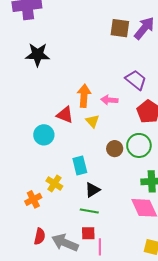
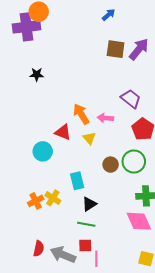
black star: (38, 55) -> (37, 74), size x0.6
orange arrow: (84, 96) -> (81, 114), turned -35
orange cross: (33, 199) -> (36, 201), moved

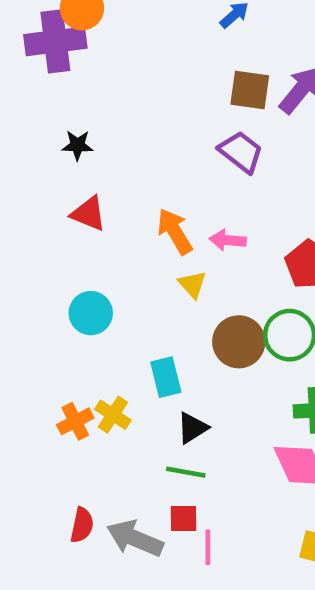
purple trapezoid: (131, 99) -> (241, 152), moved
red triangle: (63, 132) -> (89, 214), moved
brown circle: (111, 165) -> (239, 342), size x1.5

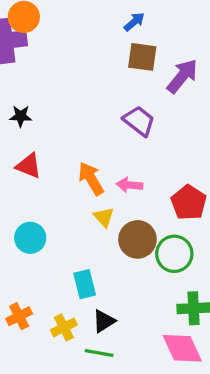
brown square: (250, 90) -> (142, 57), moved
brown circle: (239, 342) -> (137, 239), moved
yellow cross: (113, 415) -> (64, 327), moved, turned 30

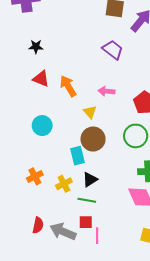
orange arrow: (91, 179) -> (68, 86), moved
brown circle: (137, 239) -> (93, 139), moved

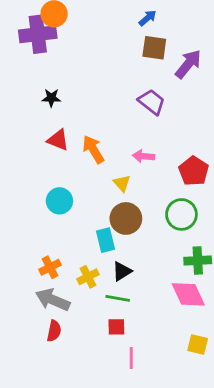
gray arrow: (63, 231) -> (53, 300), moved
pink line: (97, 236) -> (131, 358), moved

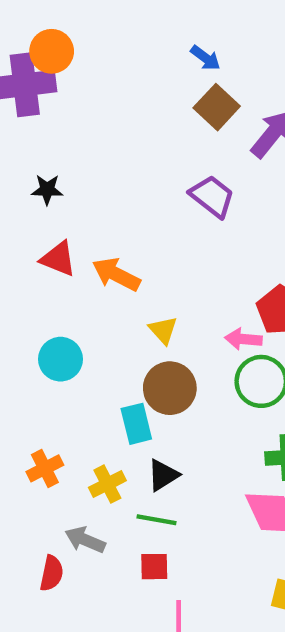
blue arrow: (148, 18) -> (205, 58), turned 78
brown square: (154, 48) -> (217, 107), turned 35
orange arrow: (93, 149) -> (116, 274), turned -32
pink arrow: (143, 156) -> (243, 339), moved
gray arrow: (53, 300) -> (85, 540), moved, size x0.7

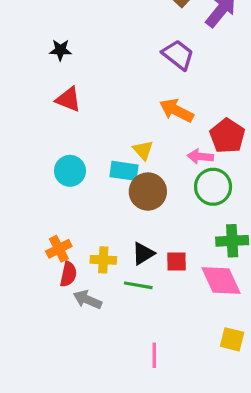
orange arrow: (116, 274) -> (176, 110), moved
cyan rectangle: (136, 424) -> (124, 171), moved, turned -68
yellow cross: (107, 484) -> (103, 260), turned 30
red square: (154, 567) -> (176, 261), moved
red semicircle: (52, 573) -> (68, 274), moved

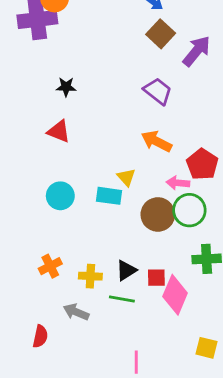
black star: (60, 50) -> (66, 87), moved
brown circle: (148, 192) -> (158, 214), moved
red semicircle: (68, 274) -> (40, 336), moved
pink diamond: (221, 281) -> (175, 295), moved, turned 48

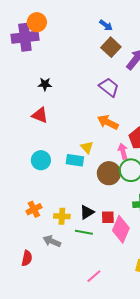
pink arrow: (178, 183) -> (123, 151), turned 70
pink line: (136, 362) -> (94, 276), turned 49

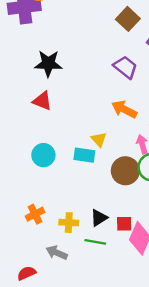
black star: (45, 84) -> (48, 64), size x1.6
red semicircle: (27, 258) -> (27, 273), turned -126

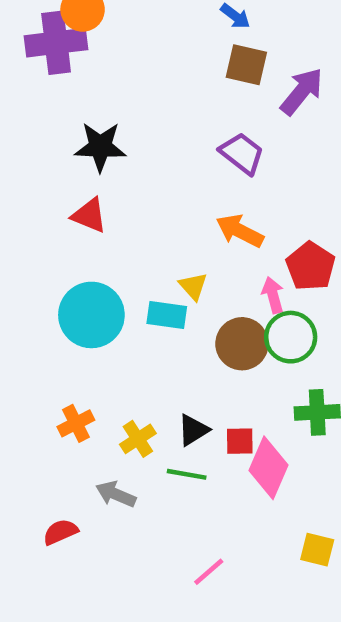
brown square: (128, 19) -> (246, 65), turned -30
cyan circle: (43, 155) -> (91, 315), size x1.5
yellow cross: (69, 223) -> (138, 439), turned -36

